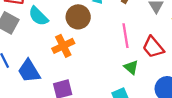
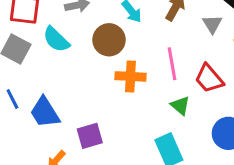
orange cross: (63, 46) -> (130, 76), moved, turned 30

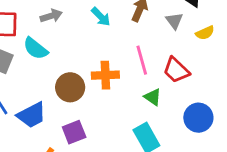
brown circle: (109, 40) -> (70, 87), moved
blue trapezoid: (45, 112) -> (32, 115), turned -80

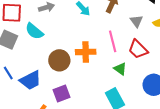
gray triangle: (174, 21) -> (136, 21), moved

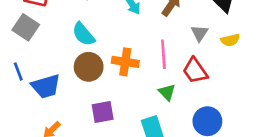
cyan semicircle: (34, 31) -> (83, 34), moved
purple square: (62, 94) -> (103, 112), moved

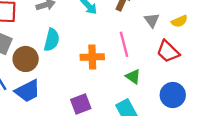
cyan semicircle: (83, 34) -> (52, 40), turned -115
brown circle: (89, 67) -> (26, 59), moved
red trapezoid: (195, 71) -> (168, 51), moved

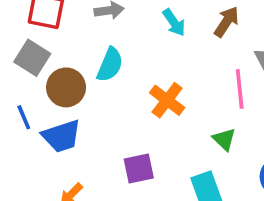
pink line: (124, 44) -> (240, 89), moved
orange cross: (92, 57) -> (167, 100), turned 30

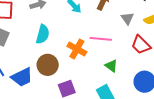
brown circle: (66, 87) -> (48, 65), moved
pink line: (240, 89) -> (101, 39), moved, turned -70

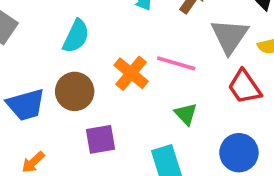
gray triangle: (127, 18) -> (230, 36), size x1.6

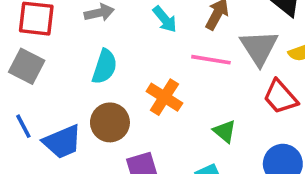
pink line: (176, 63) -> (211, 60), moved

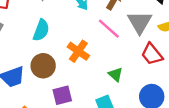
pink line: (211, 60) -> (109, 29), turned 30

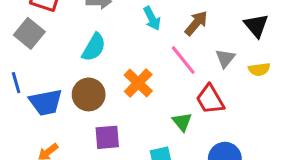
gray triangle: (140, 22) -> (225, 58), size x0.6
red trapezoid: (152, 54) -> (210, 99), moved

